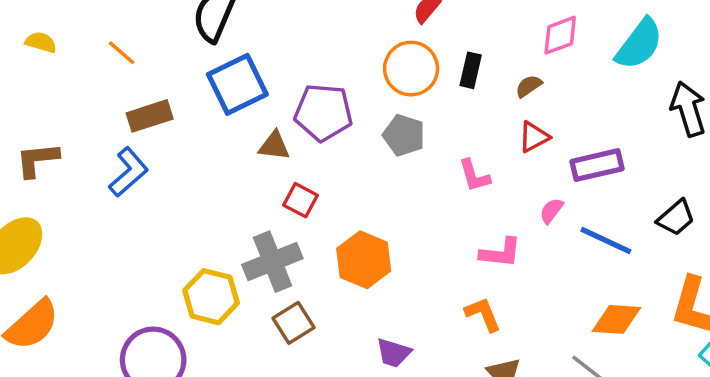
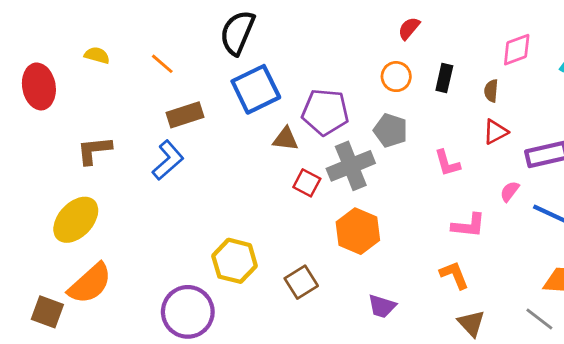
orange circle: (411, 69) -> (396, 77), size x0.7
brown semicircle: (529, 86) -> (491, 91), turned -50
gray cross: (272, 262) -> (351, 166), moved

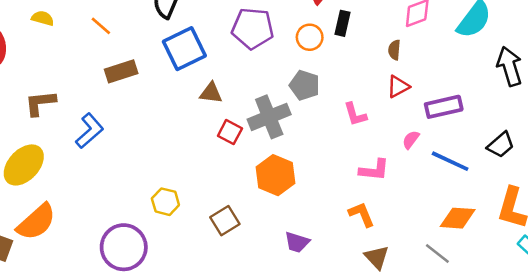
black rectangle: (444, 78) -> (343, 23), moved
purple pentagon: (325, 112) -> (253, 28), moved
blue L-shape: (168, 160) -> (90, 131), moved
yellow hexagon: (235, 261) -> (165, 202), size x0.7

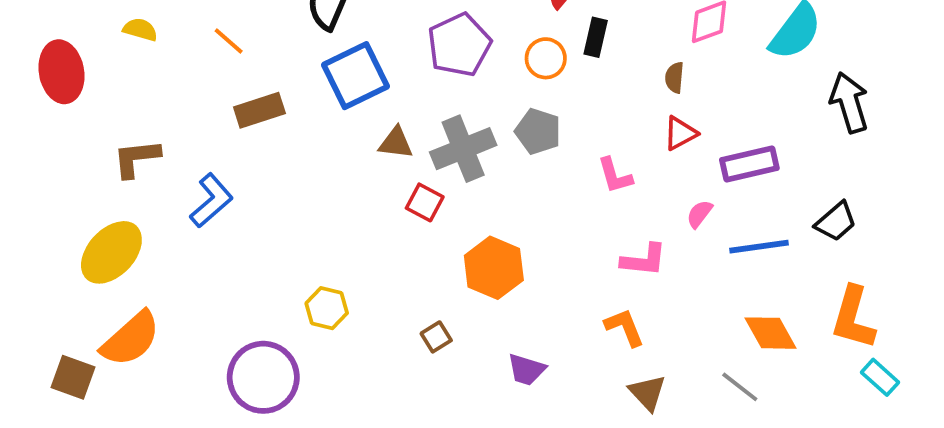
purple pentagon: (253, 28) -> (459, 45), turned -30
gray cross: (269, 117) -> (463, 149), moved
blue line: (450, 161) -> (759, 247), turned -33
orange diamond: (458, 218) -> (771, 333), turned 57
brown square: (225, 221) -> (436, 337), moved, size x0.7

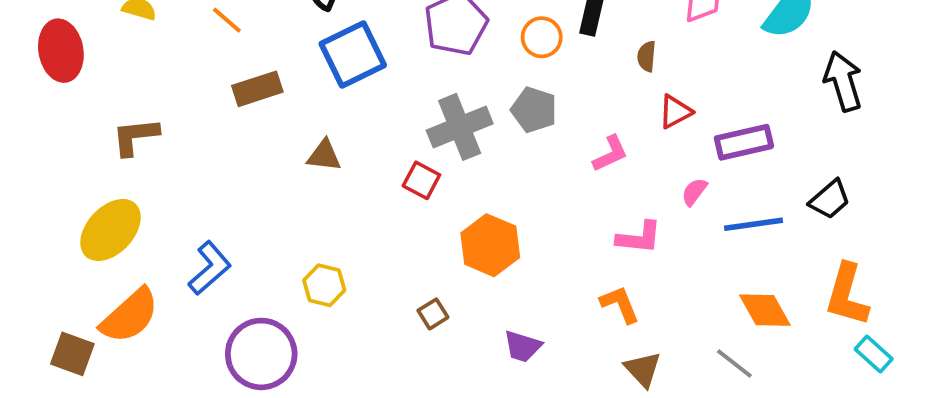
brown semicircle: (674, 78) -> (647, 56), moved
brown triangle: (396, 143) -> (324, 156), moved
pink L-shape: (615, 176) -> (610, 154), turned -99
blue L-shape: (211, 201) -> (210, 268), moved

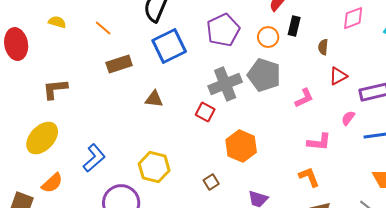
gray pentagon: (534, 110) -> (264, 75), size x1.4
yellow hexagon: (324, 285) -> (154, 167), size x1.4
orange semicircle: (130, 316) -> (52, 183), size x0.7

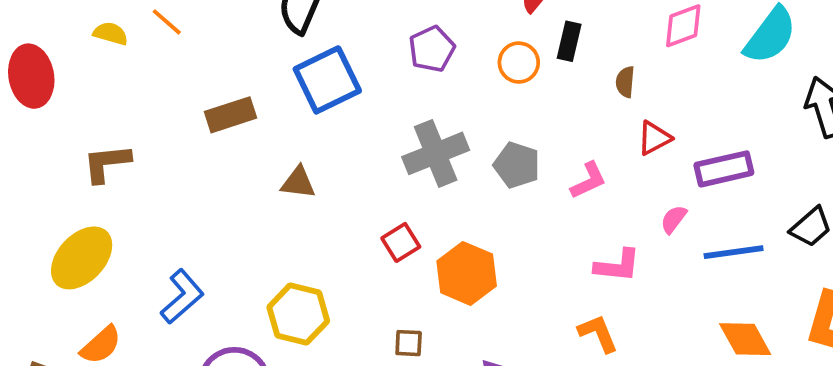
orange line: (103, 28) -> (167, 22), moved
purple pentagon: (223, 30) -> (432, 49), size x0.7
gray pentagon: (264, 75) -> (517, 165), moved, size x0.7
red square: (205, 112) -> (401, 242), moved, turned 30
brown square: (211, 182) -> (409, 343), turned 35

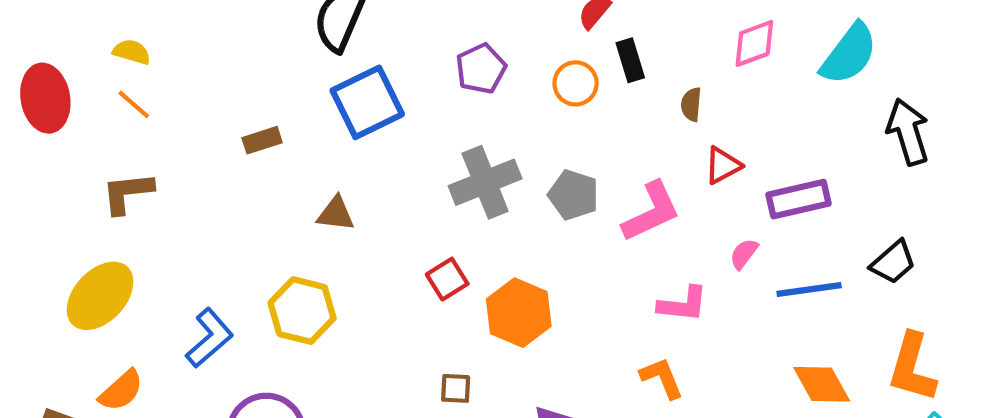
orange line: (167, 22) -> (134, 104), moved
black rectangle: (569, 41) -> (630, 60), turned -30
brown rectangle: (231, 115) -> (262, 140), size x0.7
pink L-shape: (588, 181) -> (651, 212), size x1.5
yellow hexagon: (298, 314) -> (302, 311), moved

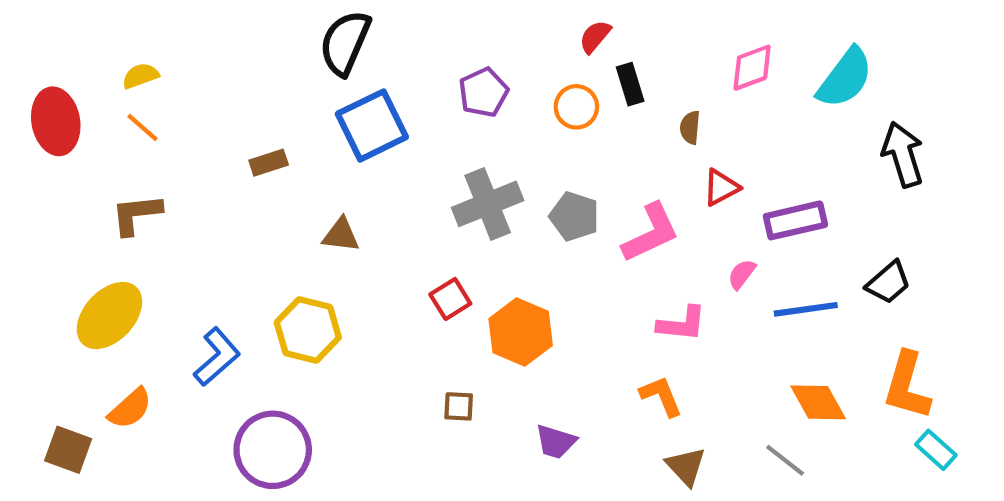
yellow semicircle: (132, 52) -> (140, 76), turned -36

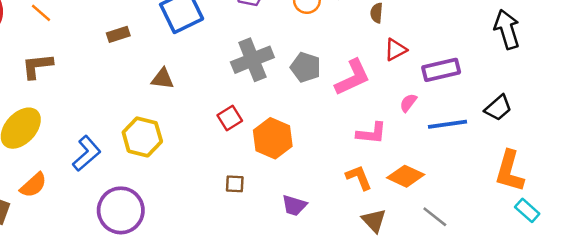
orange diamond: (818, 402) -> (406, 176), moved, turned -36

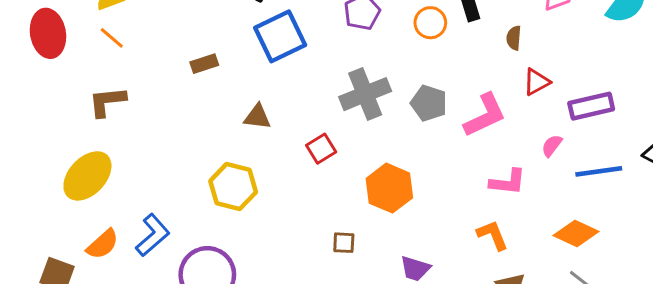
red square: (230, 118) -> (321, 149), moved
blue L-shape: (87, 153) -> (153, 235), moved
orange diamond: (406, 176) -> (576, 234), moved

